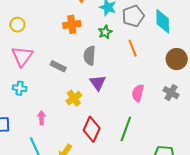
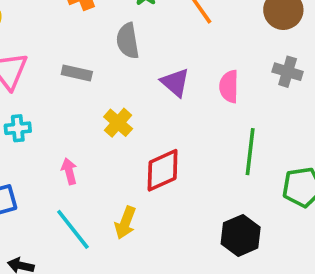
purple triangle: (98, 83) -> (175, 82), moved
red diamond: (92, 129) -> (163, 170), turned 55
green line: (126, 129) -> (250, 152), moved

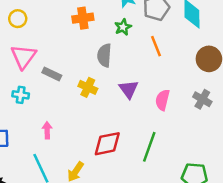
gray rectangle: (77, 73) -> (52, 74), moved
yellow cross: (118, 123) -> (88, 87), moved, turned -30
green line: (250, 152) -> (149, 147), moved

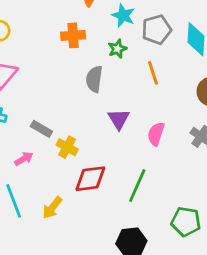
gray rectangle: (52, 74) -> (41, 129), moved
yellow cross: (88, 87) -> (67, 147), moved
pink arrow: (47, 130) -> (24, 159), turned 56

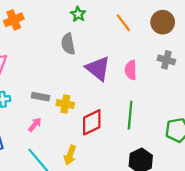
orange cross: (73, 35) -> (14, 20), moved
orange line: (153, 73) -> (123, 23), moved
purple triangle: (119, 119) -> (98, 68), size x1.4

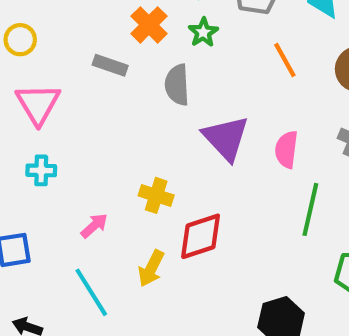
orange cross: (14, 20) -> (149, 25), moved, turned -30
gray rectangle: (40, 97) -> (110, 65), moved
green line: (130, 115) -> (310, 209), moved
yellow arrow: (70, 155) -> (151, 268), moved

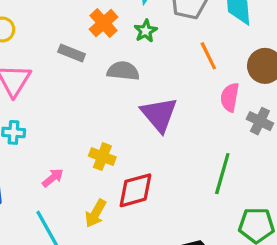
gray semicircle: (177, 85) -> (123, 71), turned 96
pink semicircle: (286, 149) -> (230, 97), moved

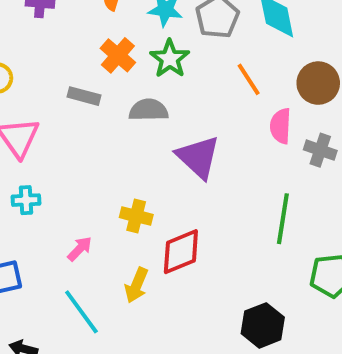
green star: (146, 31) -> (170, 59), size x1.4

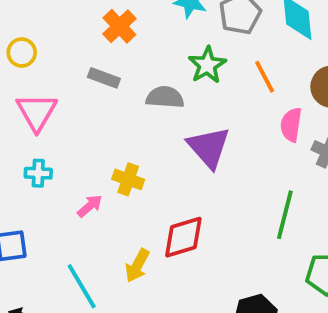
orange cross: (118, 55) -> (119, 26), moved
green star: (170, 59) -> (207, 65), moved
yellow cross: (136, 216) -> (128, 179), moved
pink arrow: (80, 249) -> (90, 206), moved

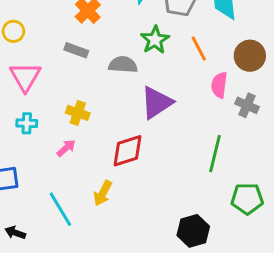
purple triangle: (209, 147) -> (157, 103), turned 39
yellow cross: (128, 179) -> (78, 113), moved
red diamond: (183, 237) -> (127, 151), moved

